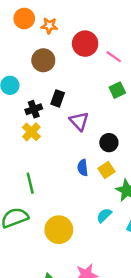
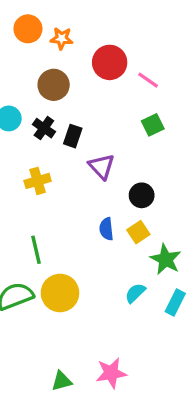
black cross: (34, 109) -> (44, 128), moved, turned -35
yellow cross: (31, 132) -> (38, 181), turned 30
yellow circle: (59, 230) -> (60, 293), moved

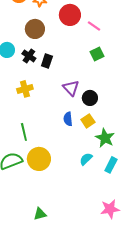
purple triangle: (102, 166) -> (71, 88), moved
pink star: (111, 373) -> (110, 209), moved

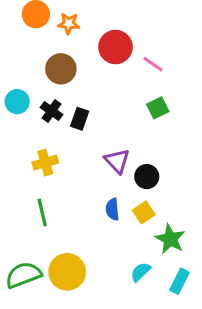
green line: (24, 132) -> (42, 212), moved

